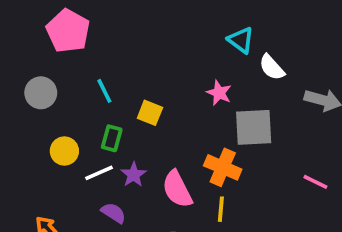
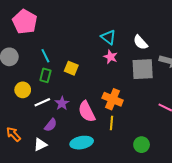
cyan triangle: (241, 40) -> (108, 37), moved
gray square: (254, 127) -> (143, 69), moved
green rectangle: (112, 138) -> (45, 75), moved
purple semicircle: (114, 213) -> (51, 125), turned 96

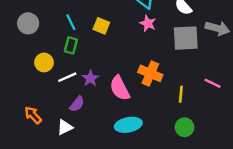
yellow square: (71, 68) -> (101, 26), moved
yellow line: (112, 123) -> (181, 94), moved
cyan ellipse: (82, 143) -> (128, 125), moved

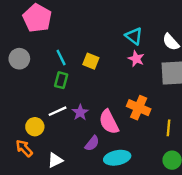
yellow circle: (44, 62) -> (35, 127), moved
purple semicircle: (77, 104) -> (92, 143), moved

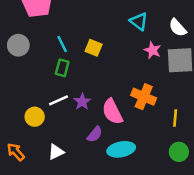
pink star: (136, 59) -> (153, 50), moved
orange arrow: (24, 148) -> (16, 152), moved

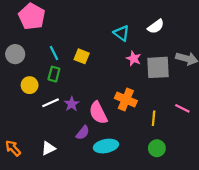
white semicircle: (178, 28) -> (156, 26), moved, turned -84
yellow circle: (35, 117) -> (30, 85), moved

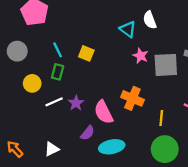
white semicircle: (156, 26) -> (150, 20), moved, turned 105
green circle: (157, 148) -> (165, 149), size x1.5

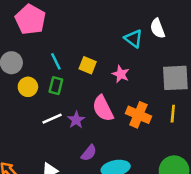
pink star: (141, 56) -> (121, 74), moved
yellow circle: (32, 83) -> (28, 87), moved
pink semicircle: (104, 112) -> (103, 108), moved
yellow line: (161, 118) -> (173, 114), moved

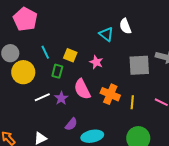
green rectangle: (56, 86) -> (57, 71), moved
yellow circle: (28, 87) -> (23, 72), size x1.5
yellow line: (173, 114) -> (132, 102), moved

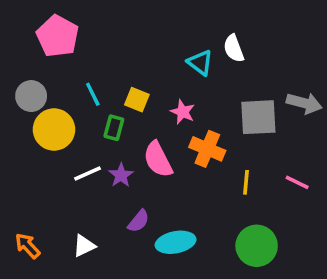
orange cross: (110, 94) -> (207, 149), moved

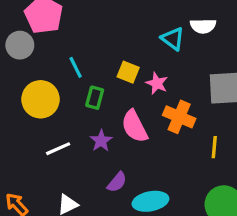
white semicircle: (234, 48) -> (203, 26), turned -70
gray circle: (31, 96) -> (20, 45), moved
yellow square: (137, 100) -> (128, 72), moved
white line: (87, 174) -> (58, 149), moved

